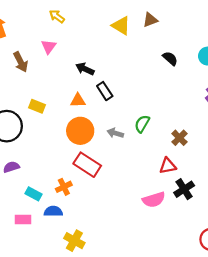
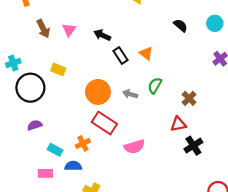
pink triangle: (49, 47) -> (69, 30), moved
orange triangle: (78, 100) -> (146, 53), moved, turned 40
pink semicircle: (154, 200) -> (134, 147), moved

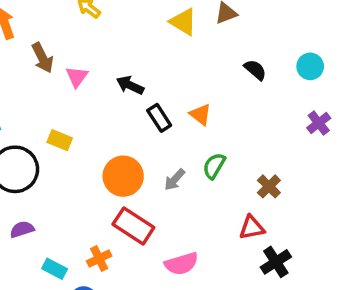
brown arrow: (43, 29) -> (43, 58), moved
gray arrow: (130, 94) -> (175, 180), turned -64

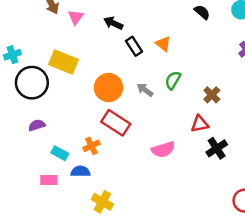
yellow rectangle: (60, 140) -> (63, 62), size x1.6
gray arrow: (175, 180) -> (145, 90), turned 84
pink semicircle: (181, 264) -> (163, 150), moved

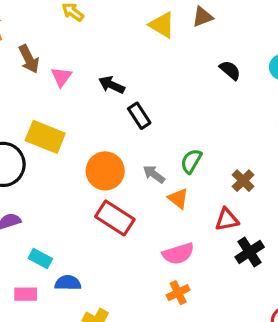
orange triangle: (163, 44) -> (178, 198), moved
orange cross: (91, 146) -> (178, 293), moved

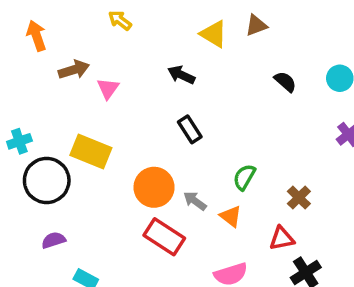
brown arrow: (29, 59) -> (74, 70), turned -80
black arrow: (112, 85) -> (181, 75), moved
gray arrow: (154, 174) -> (195, 201), moved

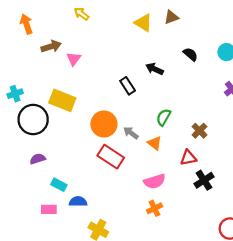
black arrow: (181, 75) -> (155, 69), moved

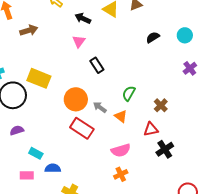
black semicircle: (191, 54) -> (153, 37), turned -72
pink triangle: (74, 59) -> (79, 41), moved
black arrow: (155, 69) -> (83, 18), moved

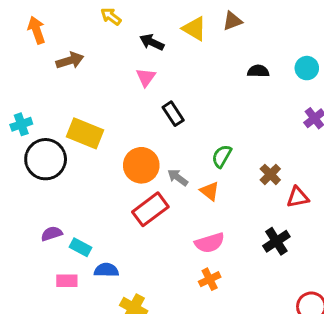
black semicircle: (153, 37) -> (258, 71), turned 32
red rectangle: (82, 128) -> (150, 209), turned -70
red triangle: (151, 129) -> (298, 197), moved
purple semicircle: (17, 130) -> (52, 234), moved

